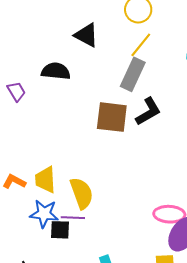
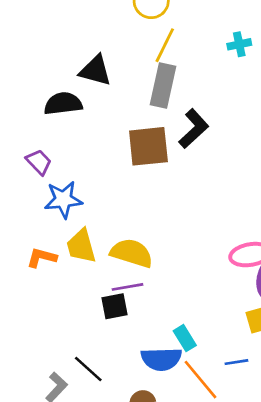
black triangle: (86, 35) -> (95, 71), moved
purple trapezoid: (16, 91) -> (39, 162), moved
yellow semicircle: (82, 193) -> (132, 253), turned -40
blue star: (44, 214) -> (63, 200), moved

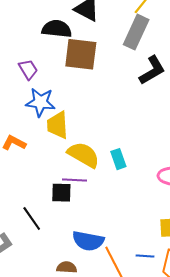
brown square: (148, 146) -> (81, 54), moved
yellow trapezoid: (81, 246) -> (58, 125), moved
cyan rectangle: (185, 338) -> (118, 159), moved
black line: (88, 369) -> (32, 219), moved

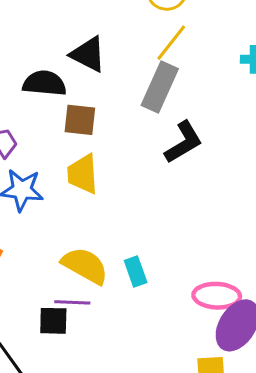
brown square: (81, 54) -> (80, 120), size x0.7
yellow trapezoid: (58, 125) -> (83, 174), moved

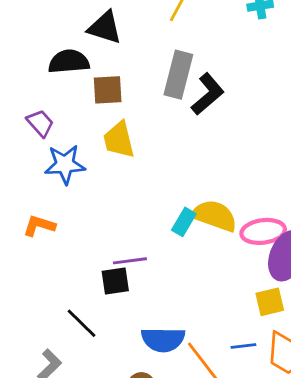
gray rectangle: (160, 87) -> (178, 75), moved
yellow semicircle: (85, 266) -> (214, 216), moved
cyan rectangle: (136, 272) -> (184, 222), turned 60

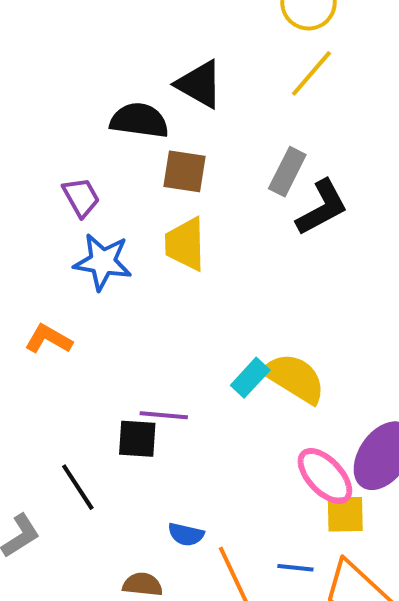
gray rectangle: (178, 75) -> (287, 172), size x0.7
pink ellipse: (263, 231) -> (325, 476), moved, turned 42
blue semicircle: (163, 340) -> (186, 534), size x0.6

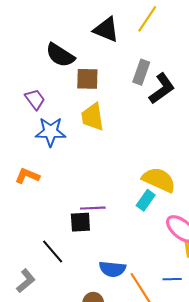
black triangle: (199, 84) -> (106, 30), moved
black semicircle: (139, 120) -> (60, 55), turned -148
cyan rectangle: (250, 378) -> (146, 200), moved
blue semicircle: (186, 534) -> (112, 269), size x1.4

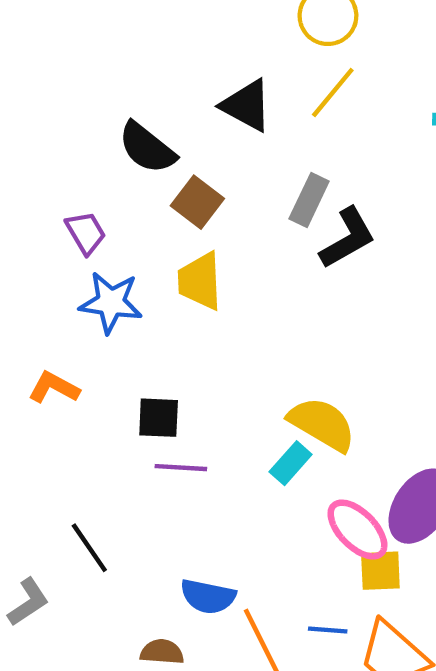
brown square: (87, 79) -> (197, 202), turned 30
black square: (80, 222) -> (159, 418), moved

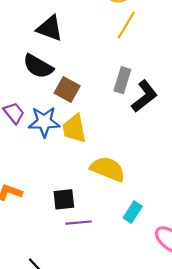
black triangle: (247, 105) -> (50, 28), moved
blue star: (111, 302) -> (44, 122), moved
yellow semicircle: (322, 424) -> (108, 169), moved

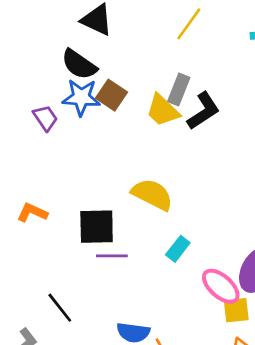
blue star: (44, 122) -> (81, 97), moved
yellow trapezoid: (74, 128) -> (163, 110), moved, turned -40
black square: (64, 199) -> (97, 227), size x1.4

